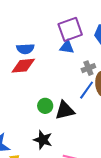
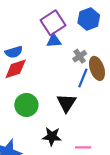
green circle: (45, 106) -> (26, 105), moved, size x1.5
black triangle: (65, 110) -> (66, 103), turned -30

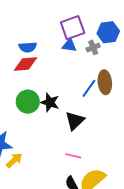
gray cross: (80, 56) -> (93, 47), moved
black triangle: (66, 103) -> (75, 121), moved
black star: (52, 137) -> (50, 102), moved

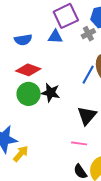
blue triangle: (69, 45) -> (55, 37), moved
red diamond: (26, 64) -> (28, 70), moved, turned 30
black triangle: (75, 121) -> (87, 116), moved

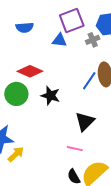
blue semicircle: (23, 40) -> (25, 27), moved
green circle: (29, 94) -> (16, 94), moved

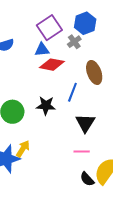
red diamond: (30, 71) -> (52, 65), moved
blue line: (89, 81) -> (72, 92), moved
yellow arrow: (16, 154) -> (23, 149), moved

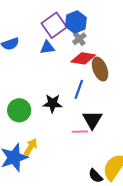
blue hexagon: (85, 23) -> (76, 22), moved
red diamond: (52, 65) -> (83, 58), moved
pink line: (82, 152) -> (80, 132), moved

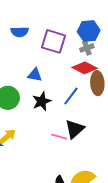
purple square: (54, 25) -> (54, 41), moved, turned 35
blue triangle: (47, 48) -> (35, 75), moved
black star: (52, 103) -> (42, 101), turned 30

